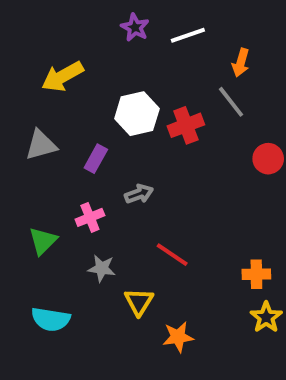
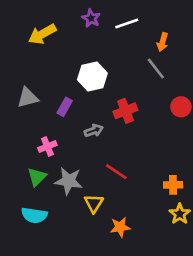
yellow arrow: (62, 76) -> (42, 34), moved
red cross: (186, 125) -> (125, 111), moved
pink cross: (90, 217) -> (47, 146), moved
green triangle: (43, 241) -> (37, 177), moved
gray star: (102, 268) -> (69, 181), size x1.5

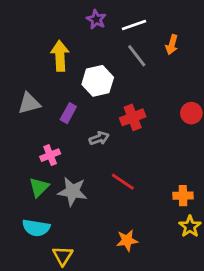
yellow arrow: (42, 34) -> (60, 56), moved, turned 116
gray line: (156, 68) -> (137, 56), moved
yellow triangle: (94, 203) -> (63, 256), moved

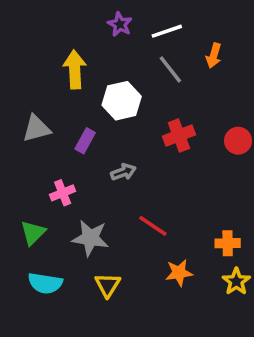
red cross: (133, 117) -> (179, 135), moved
green triangle: (39, 187) -> (33, 233), moved
orange star: (127, 240) -> (179, 273), moved
yellow triangle: (63, 256) -> (108, 285), moved

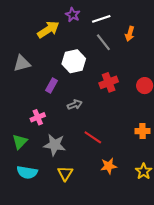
yellow arrow: (75, 69) -> (48, 29), moved, turned 60
gray triangle: (36, 129) -> (22, 63), moved
orange cross: (228, 243) -> (143, 131), moved

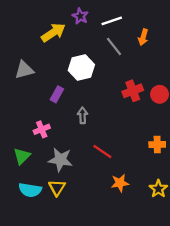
red cross: (109, 82) -> (133, 91), moved
gray arrow: (75, 105) -> (83, 115), turned -72
yellow triangle: (65, 173) -> (57, 188), moved

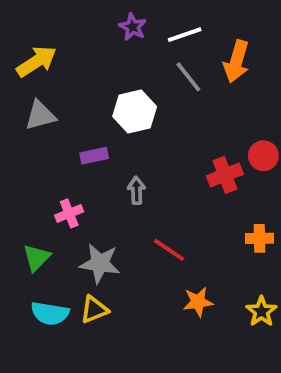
yellow arrow: (53, 33) -> (36, 62), moved
orange arrow: (143, 37) -> (236, 62), size x1.5
red cross: (133, 91) -> (225, 175), moved
purple rectangle: (57, 94) -> (94, 156), turned 49
yellow triangle: (57, 188) -> (94, 310), turned 36

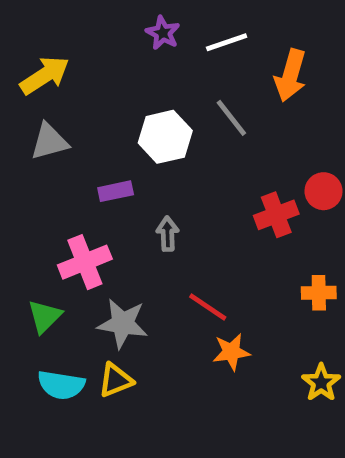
gray line: (188, 77) -> (231, 118), moved
pink cross: (69, 213) -> (85, 262), size x1.5
orange star: (198, 302) -> (231, 352), moved

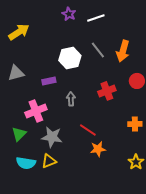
orange arrow: (290, 75) -> (123, 51), moved
gray triangle: (49, 142) -> (16, 73), moved
red cross: (276, 215) -> (107, 91), moved

